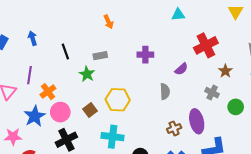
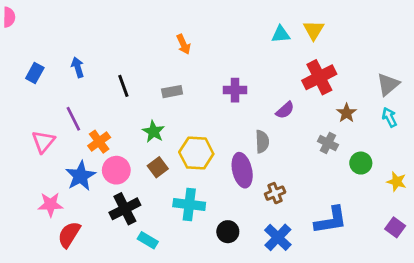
yellow triangle: (236, 12) -> (314, 30), moved
green star: (87, 74) -> (153, 132), moved
purple line: (30, 75) -> (73, 119), turned -36
purple ellipse: (197, 121) -> (242, 170), moved

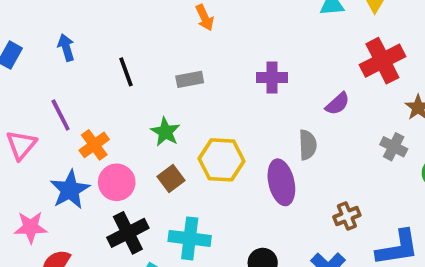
brown cross: (275, 193) -> (347, 216), moved
cyan cross: (189, 205) -> (190, 238), moved

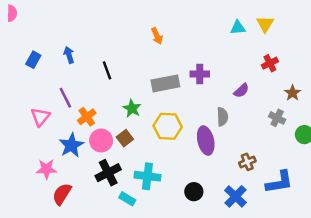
red cross: (382, 61) -> (270, 63), size x0.6
gray rectangle: (190, 79) -> (165, 83), moved, size x1.6
brown square: (171, 179) -> (125, 138), moved

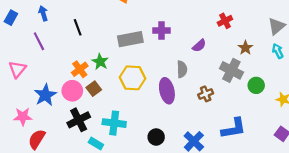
purple line: (65, 98) -> (39, 41), moved
orange cross: (87, 117) -> (80, 69), moved
gray cross: (277, 118) -> (231, 70), size x1.5
brown cross: (247, 162) -> (206, 94), moved

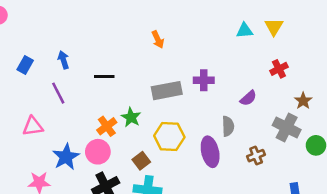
black line: (78, 27) -> (104, 76), turned -70
pink triangle: (17, 69) -> (33, 126), turned 42
brown square: (94, 89) -> (141, 161), moved

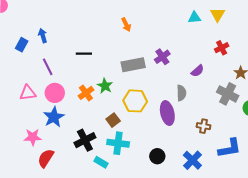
blue arrow: (63, 60) -> (43, 36), moved
purple cross: (204, 80) -> (162, 57), turned -35
pink circle: (98, 152) -> (55, 93), moved
brown cross: (256, 156) -> (203, 126), moved, turned 32

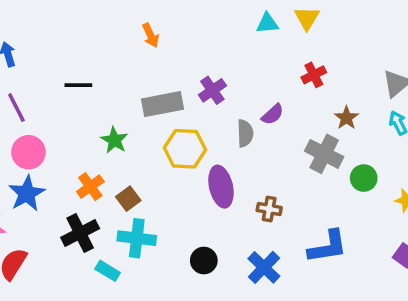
orange cross: (86, 93) -> (90, 187), moved
gray semicircle: (181, 93) -> (245, 133), moved
yellow hexagon: (135, 101) -> (185, 149), moved
brown cross: (203, 126) -> (269, 209), moved

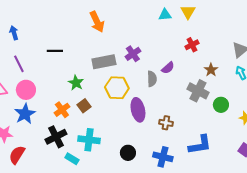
orange arrow: (151, 35) -> (97, 22), size x1.5
brown square: (128, 199) -> (84, 106), moved
blue cross: (264, 267) -> (163, 157), turned -30

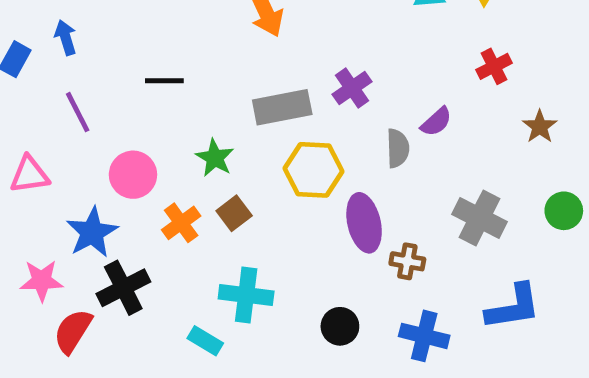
pink circle: (26, 90) -> (133, 175), moved
gray cross: (198, 91) -> (480, 218), moved
brown cross: (166, 123) -> (407, 261), moved
black cross: (56, 137) -> (123, 288), moved

